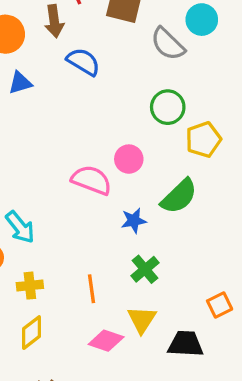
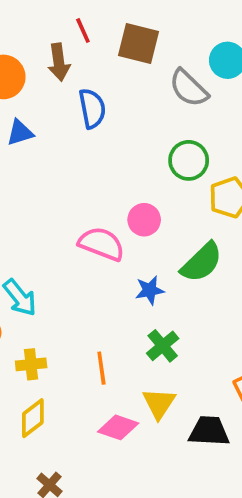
blue semicircle: (83, 62) -> (92, 108), turned 48

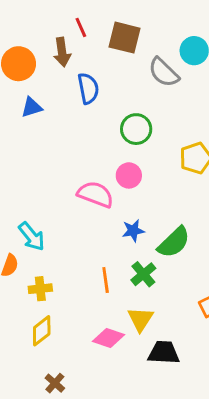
green circle: (189, 160) -> (136, 129), moved
green semicircle: (202, 262) -> (174, 242), moved
orange line: (101, 368) -> (106, 280), moved
black trapezoid: (209, 431) -> (164, 353), moved

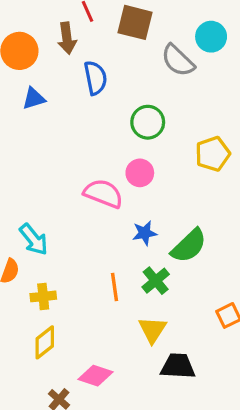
pink diamond: (109, 338) -> (95, 376), moved

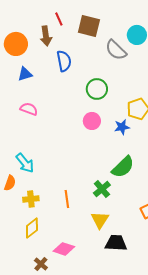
pink semicircle: (103, 193) -> (29, 109), moved, size x0.7
blue star: (145, 233) -> (122, 127), moved
orange line: (114, 287) -> (67, 199), moved

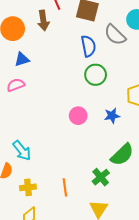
blue semicircle: (64, 61) -> (88, 46), moved
pink semicircle: (29, 109) -> (16, 85), moved, turned -42
pink circle: (92, 121) -> (78, 116), moved
blue star: (122, 127) -> (112, 116), moved

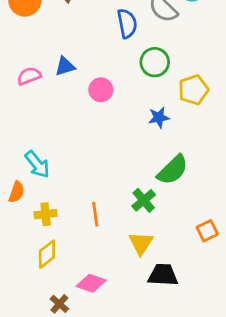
blue triangle: (22, 59) -> (65, 66), moved
green circle: (96, 75) -> (155, 62), moved
pink circle: (78, 116) -> (101, 90), moved

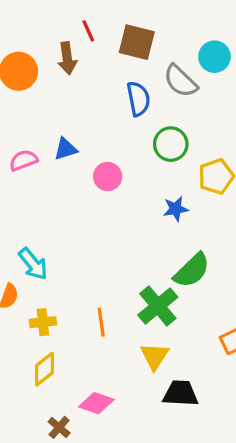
green cross: (144, 200) -> (158, 306), size x1.4

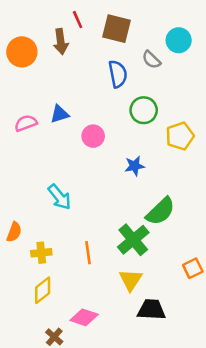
gray semicircle: (180, 81) -> (151, 60), size x0.7
blue star: (176, 209) -> (135, 166), moved
cyan arrow: (33, 264) -> (59, 197), moved

